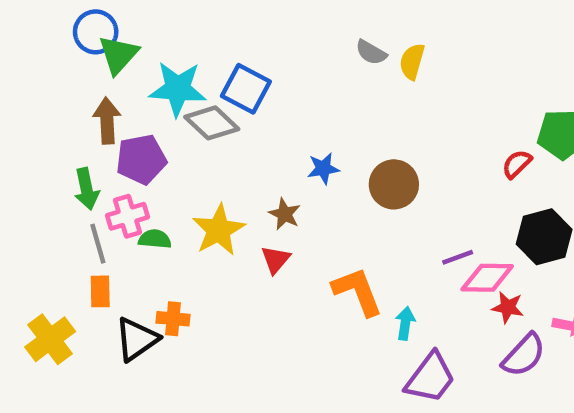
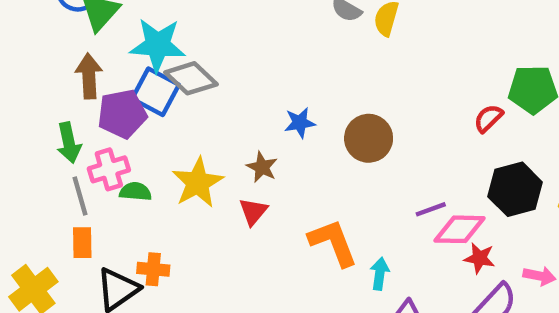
blue square: (246, 89) -> (155, 92), moved

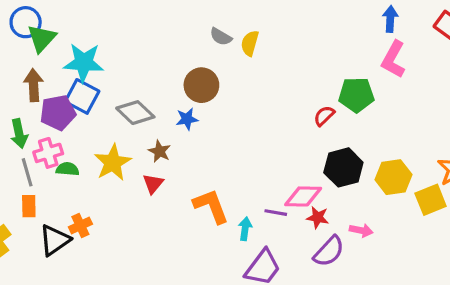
gray diamond: (191, 78) -> (135, 113), moved
brown circle: (369, 138) -> (201, 85), moved
purple line: (431, 209) -> (276, 213), moved, turned 30
orange cross: (153, 269) -> (80, 226), turned -30

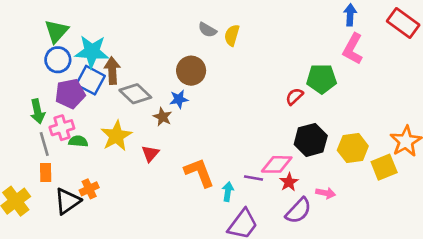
blue circle: (26, 22) -> (58, 60), moved
brown arrow: (34, 85) -> (112, 71), moved
brown star: (159, 151) -> (163, 117), moved
red star: (318, 217) -> (289, 182), turned 30

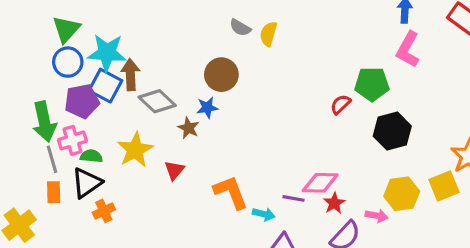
green arrow: (37, 111) -> (44, 122), size x1.4
black hexagon: (311, 140) -> (392, 131), moved
yellow hexagon: (353, 148) -> (402, 194), moved
cyan arrow: (228, 192) -> (264, 214), turned 96
black triangle: (67, 201) -> (87, 183), moved

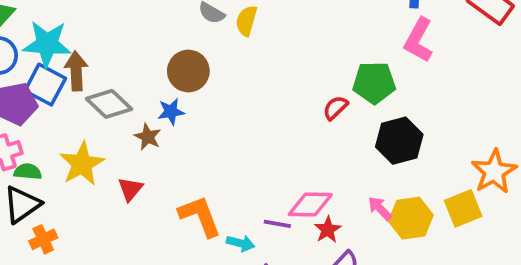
pink arrow: (377, 216) -> (380, 208), moved, turned -145

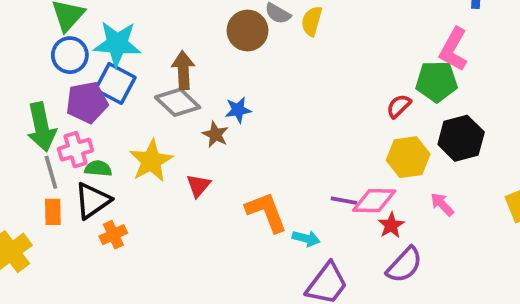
pink L-shape: (419, 40) -> (454, 49), moved
brown arrow: (76, 71) -> (183, 70), moved
brown circle: (188, 71) -> (248, 31), moved
yellow hexagon: (411, 218) -> (408, 157), moved
purple line: (277, 224) -> (344, 201), moved

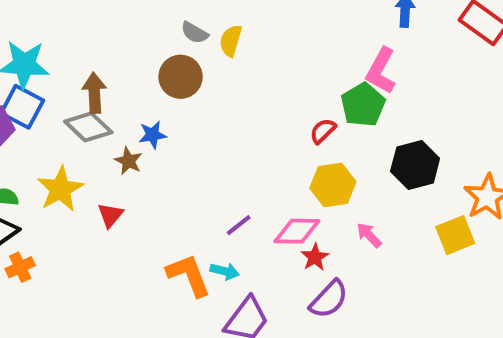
brown circle: (248, 31) -> (181, 77), moved
green pentagon: (437, 82) -> (363, 105), turned -30
black hexagon: (461, 138) -> (415, 165), moved
purple line: (344, 201) -> (239, 225), moved, turned -48
orange L-shape: (266, 212) -> (189, 275), moved

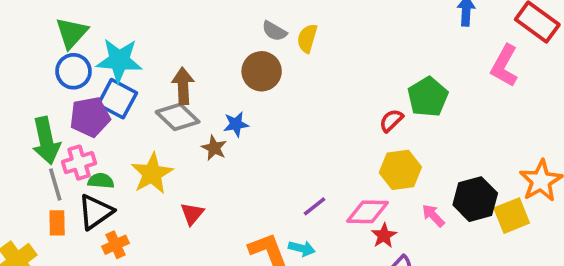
pink L-shape: (381, 71) -> (504, 66), moved
black hexagon: (415, 165) -> (475, 199), moved
red triangle: (110, 215) -> (192, 214), moved

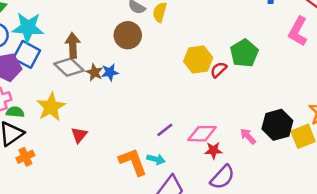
brown star: (214, 148) -> (94, 72), moved
yellow hexagon: (400, 170) -> (198, 60), moved
red star: (384, 236) -> (213, 150), turned 30

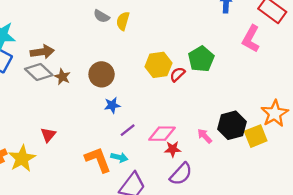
brown circle: (128, 35) -> (102, 74), moved
brown arrow: (73, 45) -> (42, 52), turned 85
blue star: (110, 72) -> (112, 105), moved
yellow star: (51, 107) -> (22, 159), moved

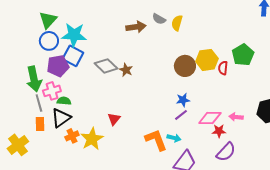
brown arrow: (42, 52) -> (136, 27), moved
brown circle: (102, 74) -> (185, 66), moved
red semicircle: (177, 74) -> (223, 68), turned -40
blue star: (112, 105) -> (183, 100), moved
pink arrow: (205, 136) -> (236, 117), moved, turned -40

